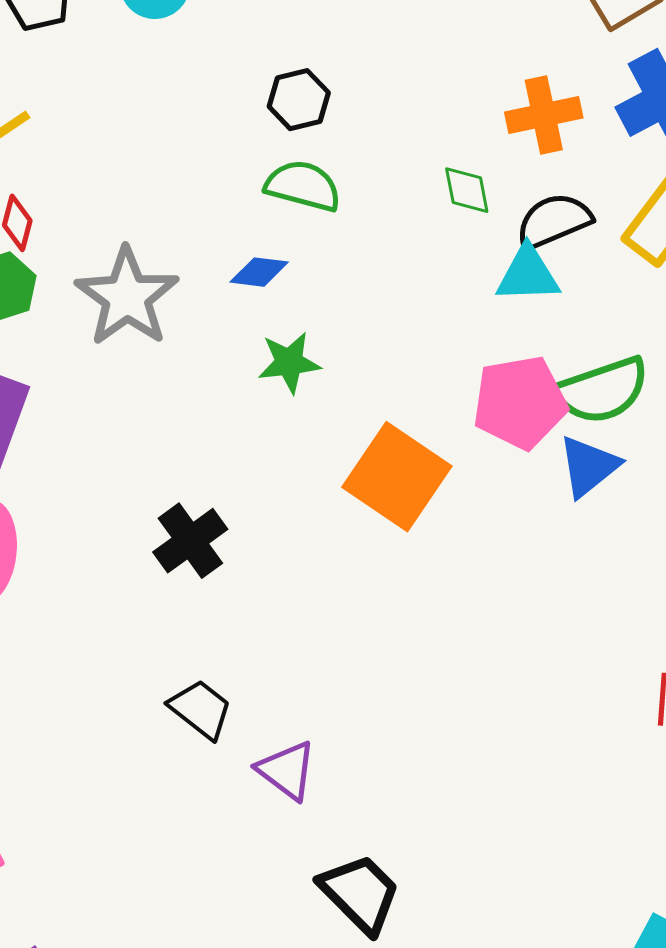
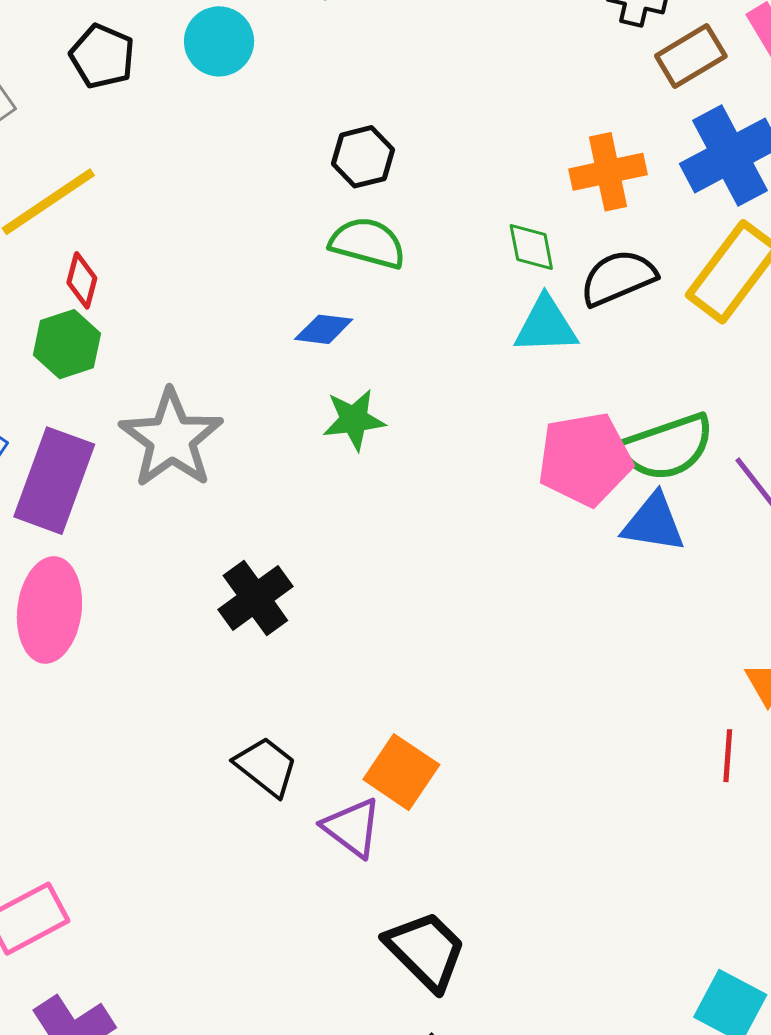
cyan triangle: (528, 274) -> (546, 325), moved
gray star: (127, 297) -> (171, 439), moved
blue triangle: (589, 466) -> (654, 523), turned 48
orange square: (397, 477) -> (401, 772), moved, size x0.7

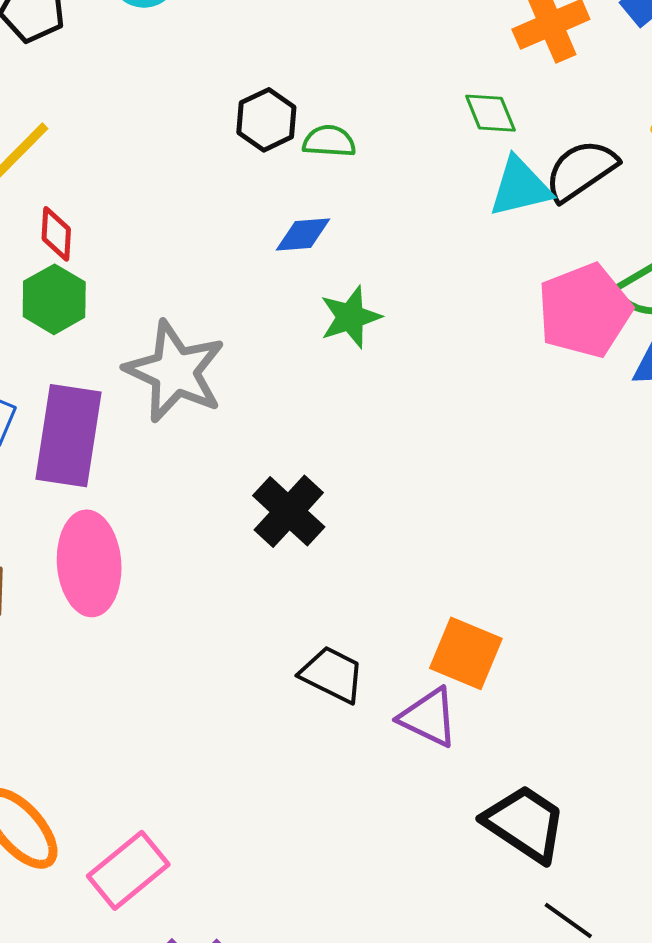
black hexagon: (363, 157) -> (266, 120), moved
green semicircle: (368, 243) -> (329, 141), size x0.7
black semicircle: (618, 278) -> (581, 170), moved

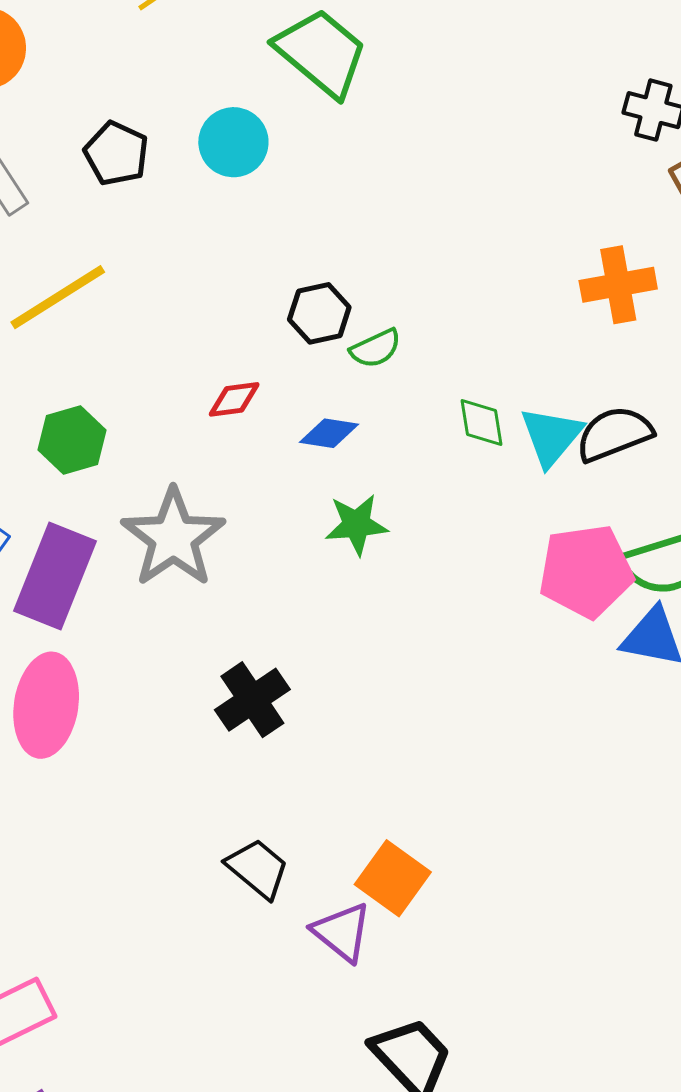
green diamond: (490, 113) -> (482, 422), moved
green semicircle: (329, 141) -> (376, 348), turned 138
cyan triangle: (520, 187) -> (551, 436), turned -50
red diamond: (56, 234) -> (234, 399), moved, turned 66

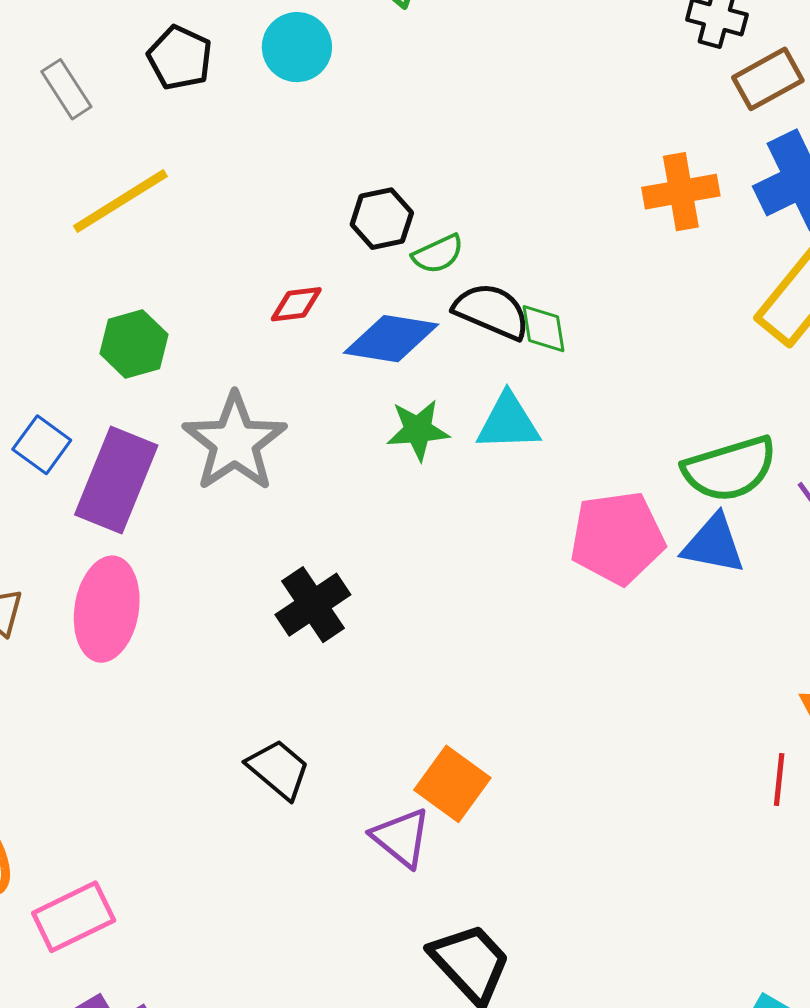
blue diamond: (329, 433) -> (391, 339), size x1.6
black semicircle: (614, 434) -> (492, 311), moved, turned 44
cyan triangle: (551, 436) -> (508, 422), moved, turned 48
pink pentagon: (586, 571) -> (617, 538), moved
black trapezoid: (258, 868) -> (278, 769), moved

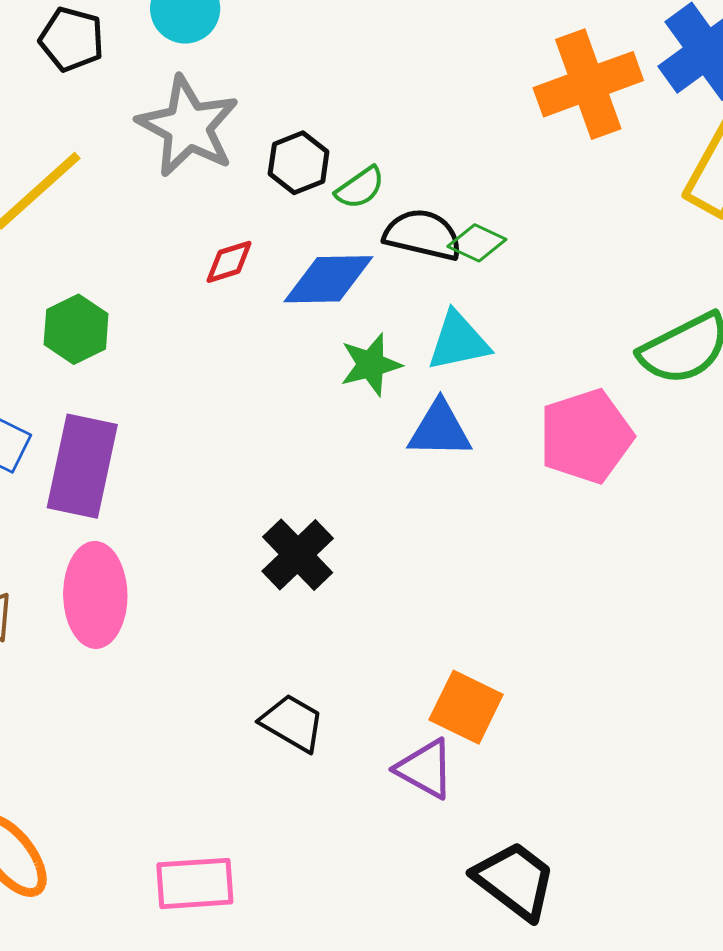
orange cross: (681, 192) -> (588, 84), size x1.4
green diamond: (544, 329) -> (477, 243), turned -46
gray star: (235, 442) -> (188, 126), moved
blue triangle: (714, 544) -> (440, 430), moved
pink rectangle: (74, 917) -> (195, 883), moved, turned 32

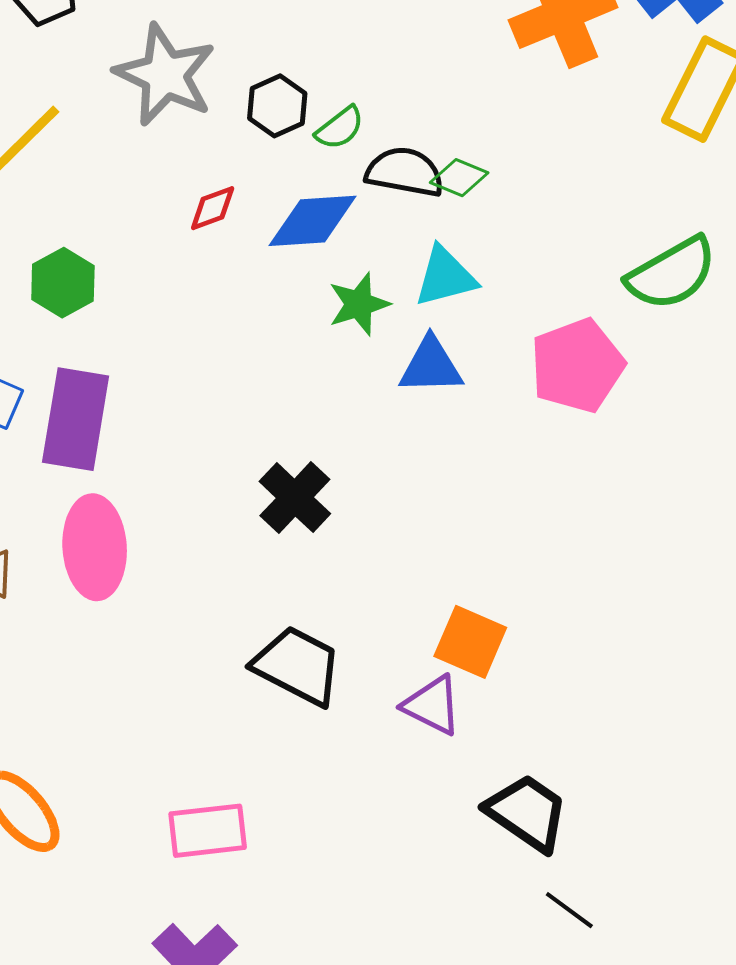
black trapezoid: (292, 723) -> (297, 666), size x1.4

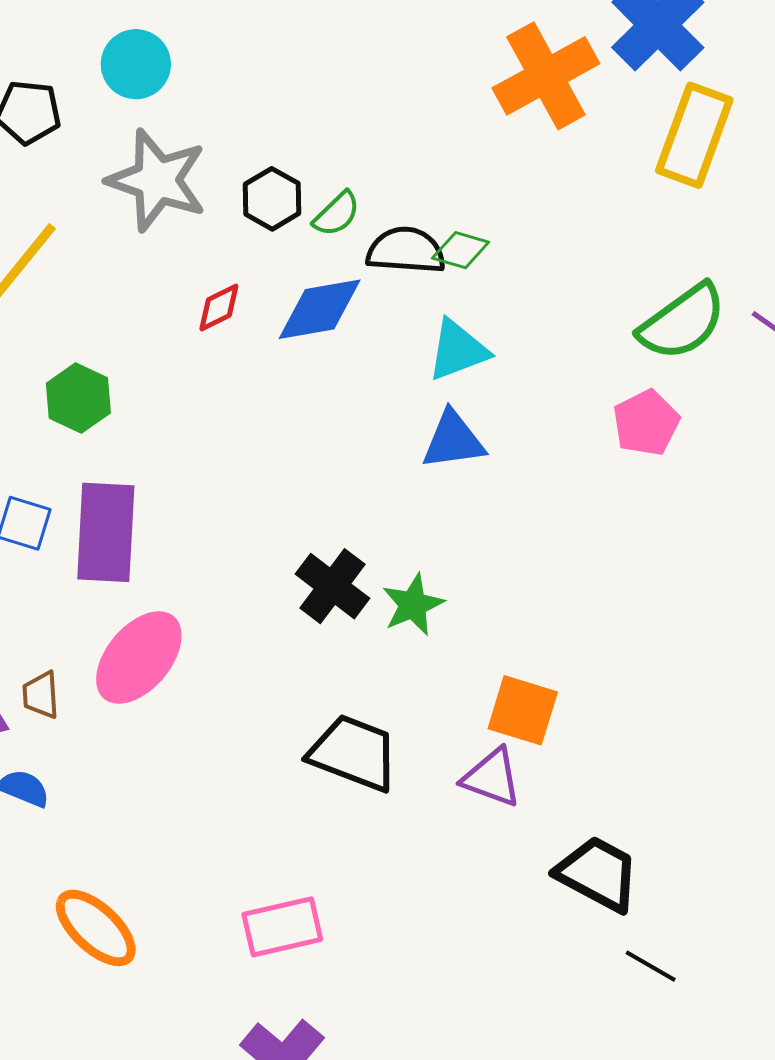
green star: (359, 304) -> (413, 605), moved
pink pentagon: (577, 366) -> (646, 423), moved, size x0.7
pink ellipse: (95, 547) -> (139, 657), turned 50

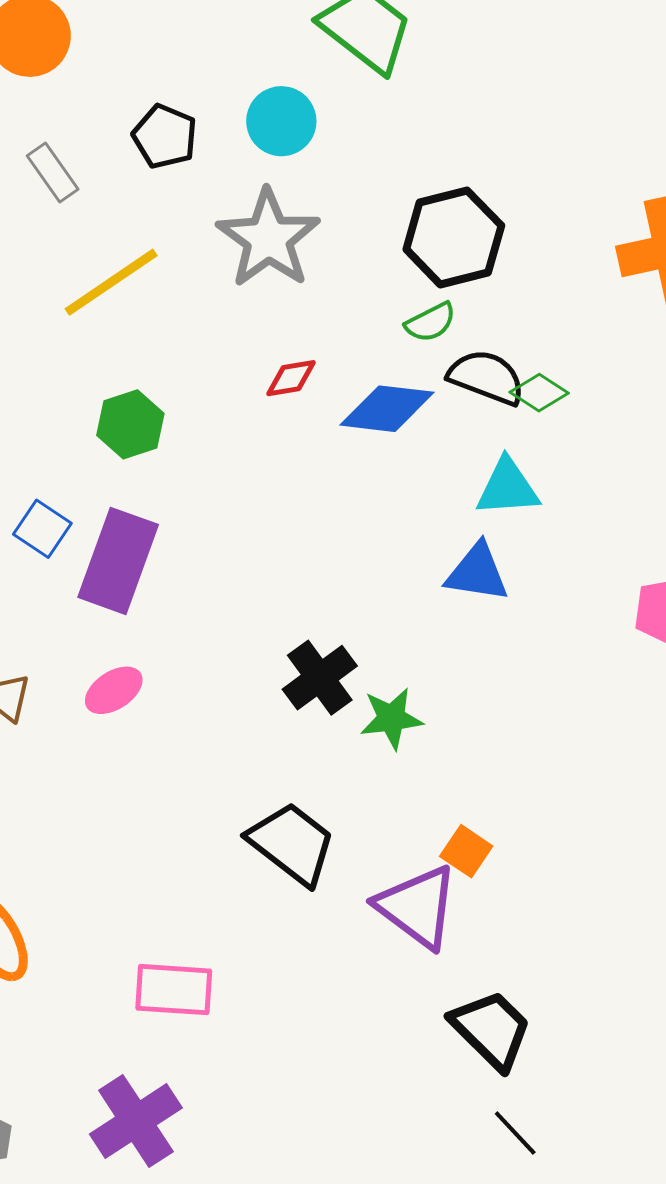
black hexagon: (272, 199) -> (454, 237), moved, size x1.6
pink ellipse: (139, 657) -> (114, 690), size x0.6
orange square: (523, 710) -> (466, 851), size x0.7
purple triangle: (492, 778) -> (417, 907), size x1.4

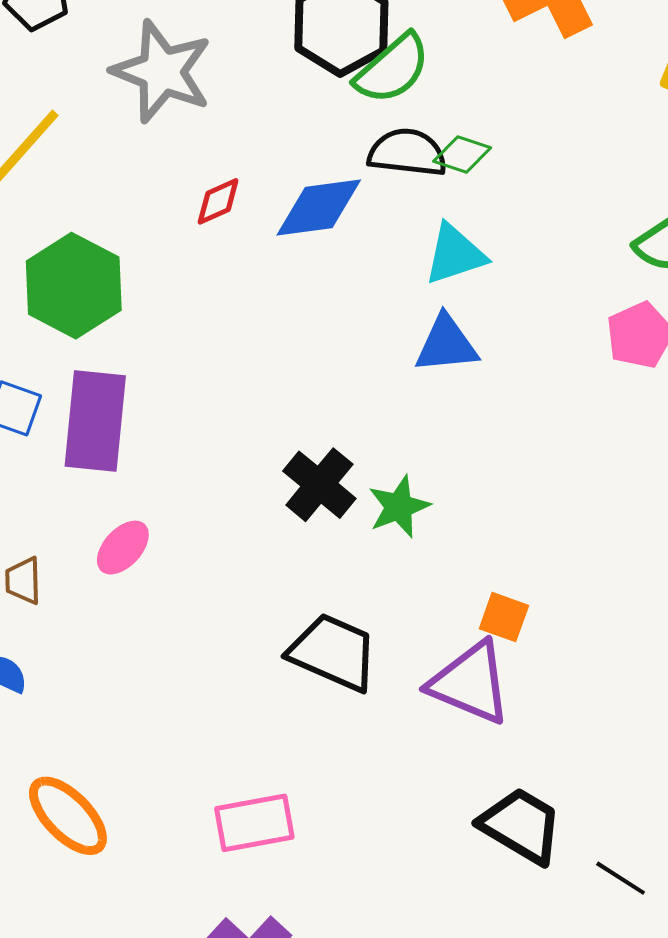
green semicircle: (431, 322) -> (392, 69), moved, size x1.6
green hexagon: (130, 424) -> (74, 286), size x1.5
black trapezoid: (491, 1029) -> (521, 826), moved

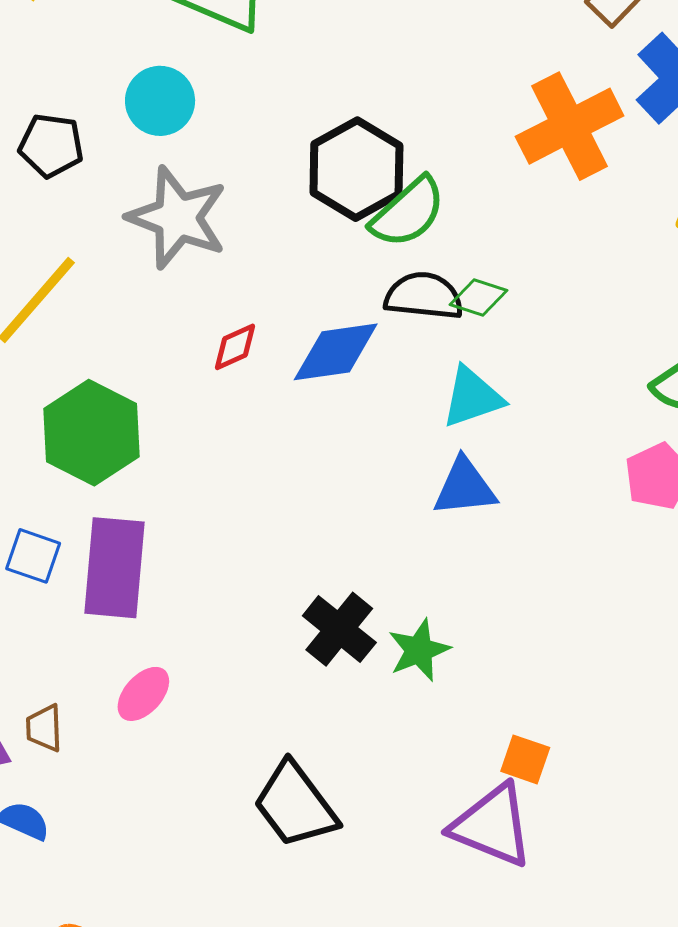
black trapezoid: (333, 652) -> (295, 805), moved, turned -150

